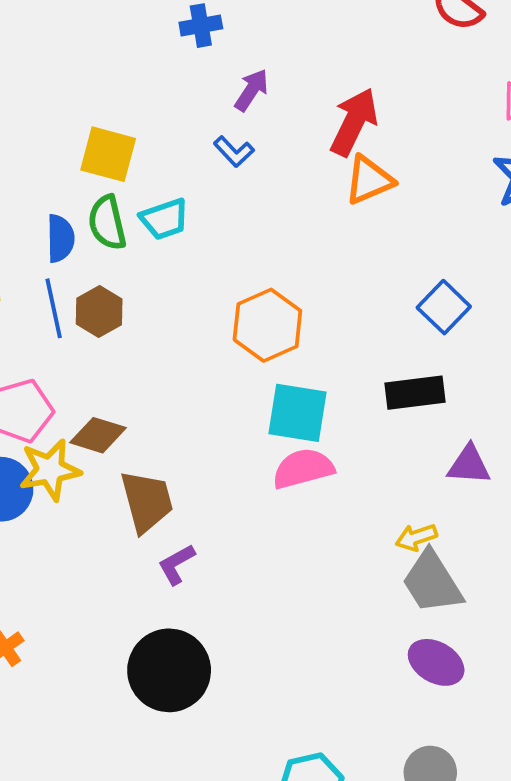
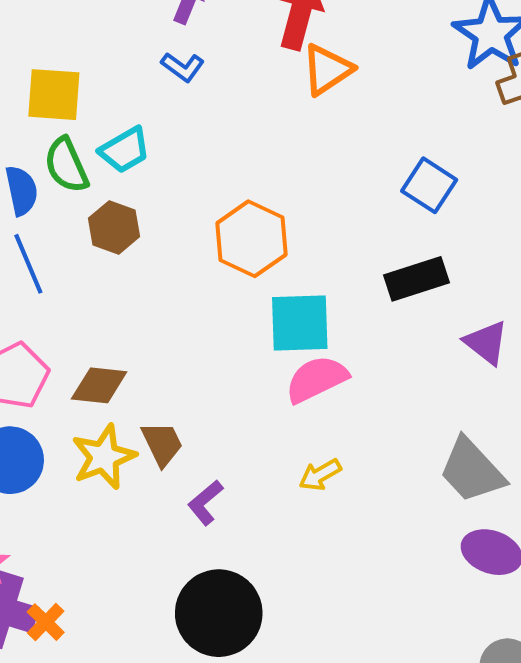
brown hexagon: (99, 312) -> (114, 227), moved
purple triangle: (469, 465) -> (486, 343), turned 45
yellow star: (50, 470) -> (104, 457), moved
brown trapezoid: (147, 501) -> (162, 444), size x0.7
yellow arrow: (416, 537) -> (320, 475), moved

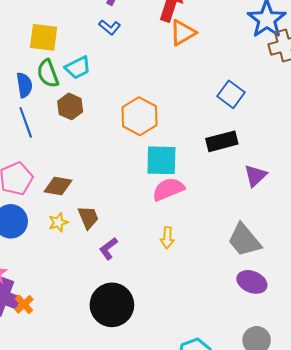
purple triangle: (486, 343) -> (255, 176), turned 35
yellow star: (104, 457) -> (58, 222), size x0.6
yellow arrow: (320, 475) -> (167, 238), turned -60

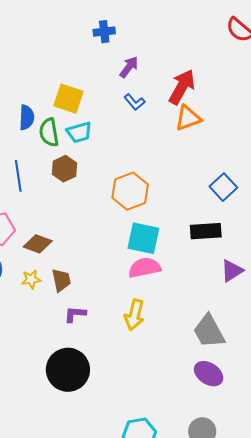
blue L-shape: (110, 27) -> (135, 102), moved
yellow square: (44, 37) -> (68, 99), moved
blue semicircle: (24, 85) -> (27, 117), moved
yellow arrow: (167, 238) -> (134, 315), size x1.4
purple L-shape: (108, 249) -> (75, 314), turned 30

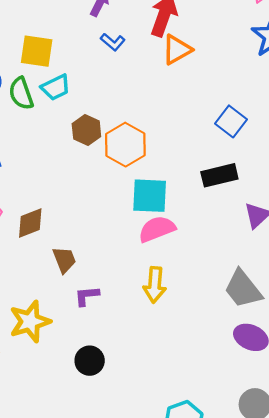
brown hexagon: (64, 169) -> (86, 130), moved
brown diamond: (38, 244) -> (30, 223), turned -32
yellow star: (31, 279) -> (30, 322), moved, size x1.8
black circle: (68, 370) -> (90, 361), size x0.6

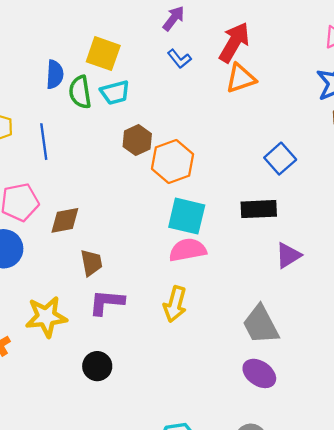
purple L-shape: (87, 296) -> (107, 302), size x1.4

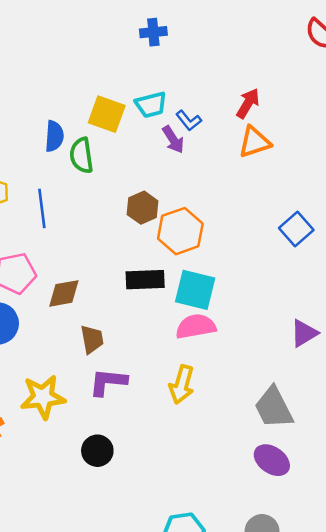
purple arrow: (174, 18) -> (173, 139), moved, turned 110
red arrow: (234, 42) -> (248, 103), size x0.7
cyan trapezoid: (115, 93) -> (151, 105), moved
black rectangle: (259, 209) -> (145, 280), moved

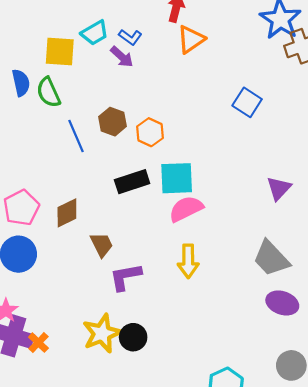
blue line: (42, 208) -> (76, 136), moved
orange hexagon: (180, 231) -> (150, 132), size x0.7
yellow star: (43, 397) -> (102, 333), moved

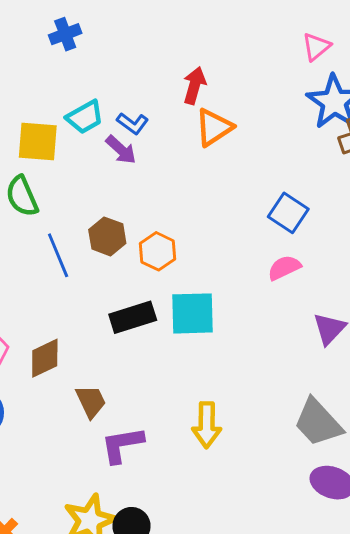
pink semicircle: (186, 209) -> (284, 268), moved, size x0.7

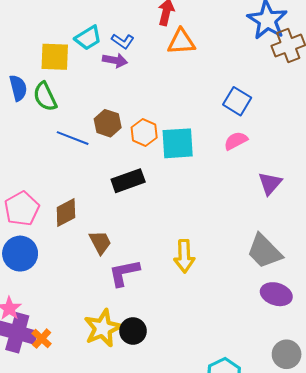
orange triangle: (214, 127) -> (181, 42), turned 32
purple arrow: (121, 150) -> (115, 60), turned -30
blue line: (58, 255) -> (73, 138), turned -44
cyan square: (192, 313) -> (178, 143), moved

